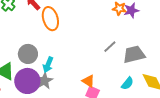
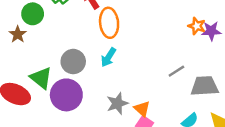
cyan arrow: (48, 65) -> (108, 57), moved
gray star: (44, 81) -> (117, 103), moved

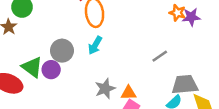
gray trapezoid: (205, 86) -> (185, 85), moved
purple circle: (66, 95) -> (51, 70), moved, size x0.6
orange triangle: (142, 109) -> (129, 93), turned -42

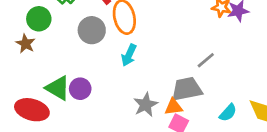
gray circle: (62, 51) -> (92, 30), moved
gray trapezoid: (185, 85) -> (187, 89), moved

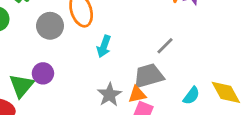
cyan arrow: (129, 55) -> (104, 46), moved
green triangle: (58, 88) -> (21, 86), turned 44
purple circle: (80, 89) -> (43, 73), moved

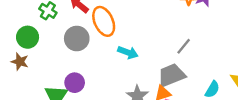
cyan arrow: (104, 46) -> (128, 52), turned -84

